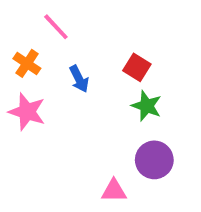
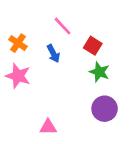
pink line: (56, 27) -> (63, 26), moved
pink triangle: (114, 191) -> (48, 127), moved

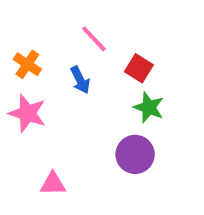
purple circle: (105, 109) -> (135, 154), moved
pink triangle: (48, 127) -> (53, 184), moved

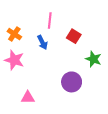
pink line: (94, 39) -> (50, 21), turned 49
green star: (149, 107) -> (93, 59), moved

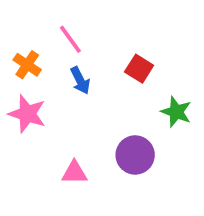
pink line: (50, 21) -> (70, 39), moved, turned -42
pink triangle: (28, 98) -> (74, 173), moved

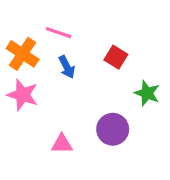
pink line: (70, 39) -> (59, 33), turned -35
orange cross: (27, 65) -> (23, 54), size x1.4

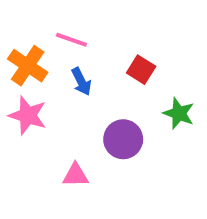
purple circle: (113, 129) -> (123, 139), moved

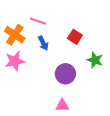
pink star: (28, 115) -> (15, 61), turned -30
pink triangle: (75, 175) -> (62, 105), moved

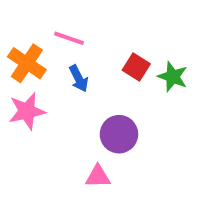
green star: (95, 60) -> (173, 77), moved
pink triangle: (62, 105) -> (98, 176), moved

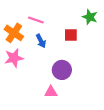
red square: (136, 67) -> (71, 35), turned -32
green star: (173, 77) -> (90, 17), moved

